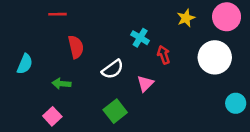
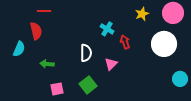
red semicircle: (76, 47) -> (36, 31), moved
white semicircle: (113, 69) -> (86, 53), turned -54
pink square: (52, 116) -> (57, 89), moved, turned 32

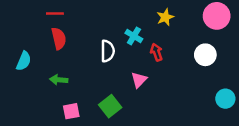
yellow star: (142, 14) -> (165, 17), moved
red semicircle: (36, 31) -> (59, 38), moved
white circle: (164, 44) -> (205, 55), size x0.7
white semicircle: (86, 53) -> (108, 51), moved

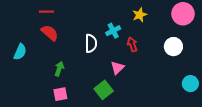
cyan cross: (134, 36) -> (113, 31), turned 32
red semicircle: (59, 38) -> (50, 33), turned -36
green arrow: (59, 80) -> (59, 69), moved, turned 104
green square: (110, 106) -> (104, 90), moved

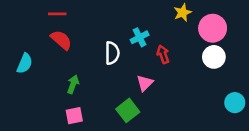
pink circle: (183, 14) -> (213, 28), moved
yellow star: (140, 15) -> (183, 13), moved

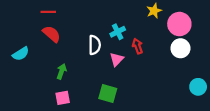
cyan semicircle: (25, 63) -> (21, 54), turned 35
pink triangle: (145, 83) -> (117, 59), moved
green square: (128, 110) -> (108, 93), turned -36

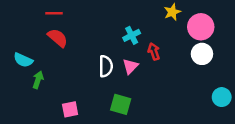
white semicircle: (95, 45) -> (106, 66), moved
cyan semicircle: (21, 54) -> (23, 60), turned 56
green arrow: (61, 71) -> (38, 80), moved

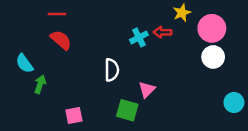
red arrow: (154, 51) -> (162, 32), moved, turned -70
cyan semicircle: (23, 60) -> (24, 63), turned 30
pink triangle: (130, 66) -> (147, 89), moved

